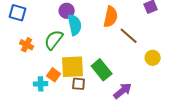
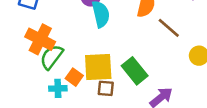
green semicircle: (54, 40) -> (52, 57), moved
orange cross: (27, 45) -> (40, 39), size x1.6

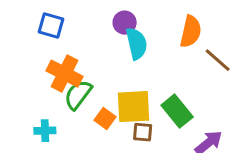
cyan cross: (58, 88) -> (45, 131), moved

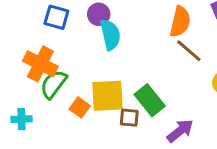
blue square: (51, 26) -> (56, 17), moved
orange semicircle: (191, 32) -> (180, 22), moved
brown square: (143, 132) -> (129, 118), moved

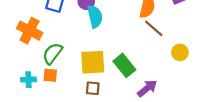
orange cross: (40, 64) -> (30, 31), moved
orange square: (80, 107) -> (50, 75), moved, turned -32
brown square: (129, 118) -> (93, 88), moved

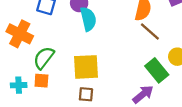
green rectangle: (124, 65) -> (157, 70), moved

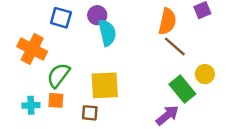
brown square: (86, 94) -> (90, 113), moved

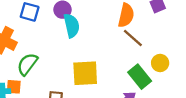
yellow square: (105, 85) -> (85, 73), moved
orange square: (56, 100) -> (14, 87), moved

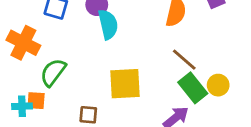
brown line: (133, 38) -> (184, 60), moved
yellow circle: (160, 63) -> (218, 85), moved

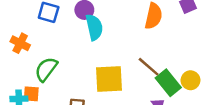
orange cross: (23, 43) -> (20, 43), size x0.7
brown line: (184, 60) -> (149, 67), moved

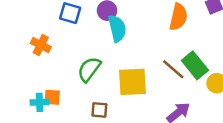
green semicircle: (46, 69) -> (89, 69), moved
green rectangle: (168, 83) -> (195, 65), moved

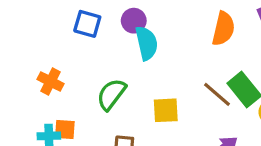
orange cross: (41, 45) -> (50, 82), moved
yellow square: (132, 82) -> (166, 110), size x0.7

